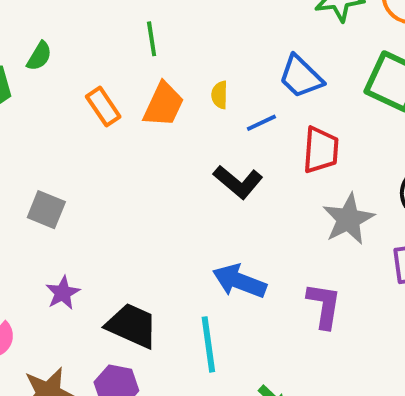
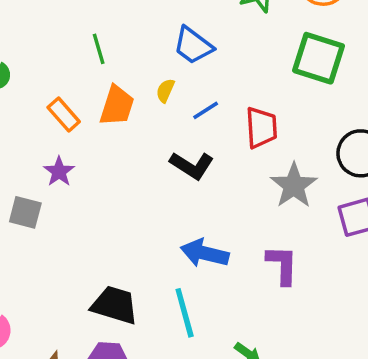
blue trapezoid: (301, 77) -> (193, 46), moved
yellow semicircle: (220, 95) -> (165, 91), turned 30
purple star: (63, 293) -> (59, 172), moved

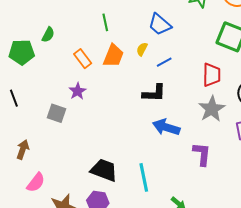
red trapezoid: (261, 128) -> (212, 75), moved
black L-shape: (192, 165) -> (154, 93), turned -35
blue arrow: (205, 253) -> (166, 127), moved

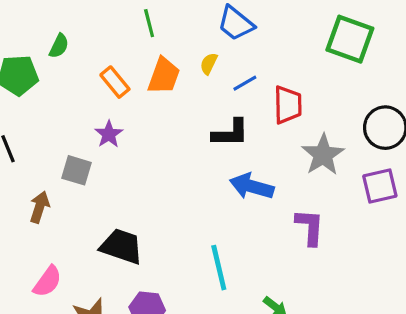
red trapezoid: (212, 75) -> (288, 105), moved
brown arrow: (23, 150) -> (40, 207), moved
black trapezoid: (104, 170) -> (122, 246), moved

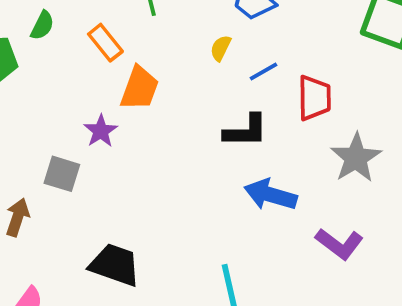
orange trapezoid: (164, 76) -> (140, 88), moved
orange rectangle: (115, 82) -> (105, 43), moved
purple L-shape: (310, 227) -> (339, 244), turned 123

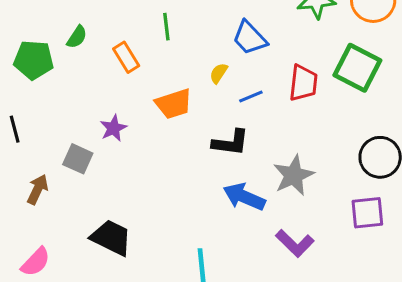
orange trapezoid: (140, 88) -> (174, 104), moved, turned 45
red trapezoid: (314, 98) -> (303, 83), moved
gray star: (356, 158) -> (294, 175), moved

